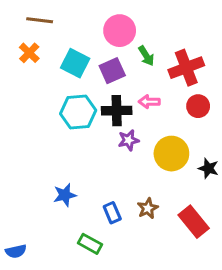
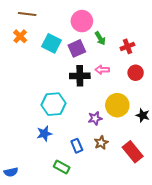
red cross: (186, 68) -> (127, 46), size x0.6
cyan hexagon: (78, 112) -> (54, 104), moved
purple star: (128, 140) -> (95, 118), moved

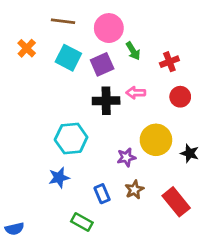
brown line: (27, 14) -> (63, 21), moved

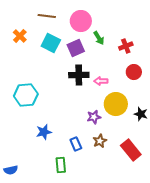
pink arrow: (136, 93) -> (101, 81), moved
cyan hexagon: (71, 138) -> (26, 95), moved
green rectangle: (82, 222) -> (61, 165), turned 56

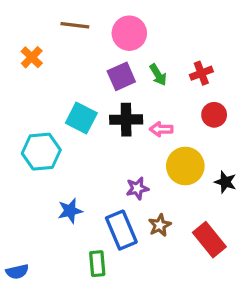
green arrow: (99, 38) -> (158, 75), moved
cyan square: (51, 43) -> (81, 118), moved
purple star: (94, 117) -> (137, 188), moved
blue rectangle: (76, 144) -> (121, 230), size x1.6

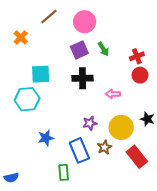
brown line: (75, 25) -> (49, 17), turned -48
red cross: (201, 73) -> (137, 56), moved
cyan square: (81, 118) -> (41, 74), moved, turned -30
pink arrow: (161, 129) -> (113, 94), moved
yellow circle: (185, 166) -> (121, 127), moved

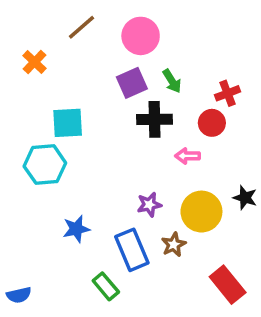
red circle: (140, 75) -> (212, 123), moved
black cross: (82, 78) -> (154, 119), moved
red rectangle: (137, 157) -> (228, 285), moved
green rectangle: (64, 172) -> (106, 286), turned -35

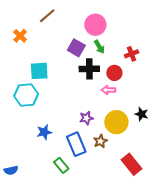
pink circle: (141, 36) -> (95, 25), moved
purple square: (132, 83) -> (76, 48), turned -36
red circle: (212, 123) -> (114, 73), moved

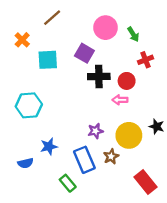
green arrow: (99, 47) -> (133, 34), moved
cyan square: (39, 71) -> (48, 60), moved
blue semicircle: (11, 170) -> (25, 163), moved

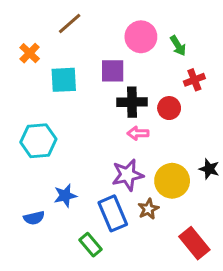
purple square: (84, 53) -> (113, 71), turned -30
pink arrow: (120, 100) -> (138, 133), moved
purple star: (96, 131) -> (128, 175), size x1.5

